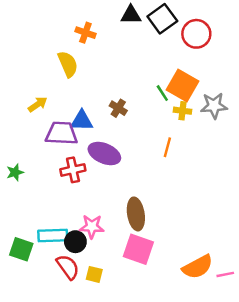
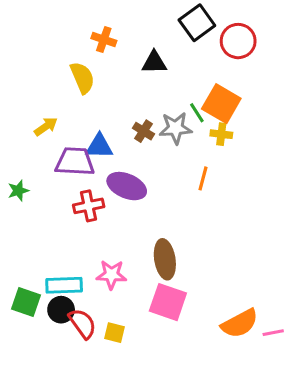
black triangle: (131, 15) -> (154, 62), moved
gray star: (214, 106) -> (176, 128), moved
green star: (15, 172) -> (18, 191), moved
black circle: (75, 242) -> (61, 310), moved

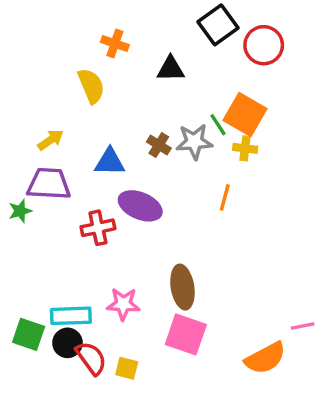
purple trapezoid: (75, 162) -> (49, 184), moved
pink line: (273, 333) -> (303, 326), moved

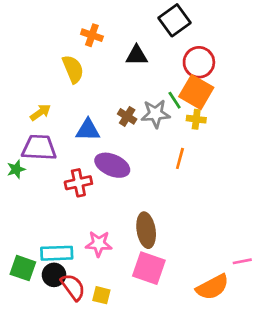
red circle: (264, 45) -> (199, 62), moved

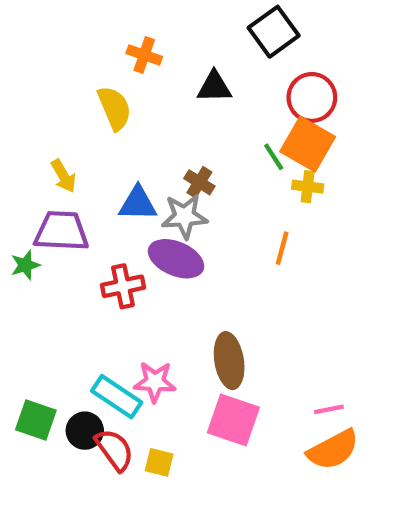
yellow arrow: (40, 112) -> (64, 176), turned 95
gray star: (156, 114) -> (185, 216), moved
cyan rectangle: (57, 253) -> (117, 397), moved, turned 36
pink line: (242, 261) -> (329, 409), moved

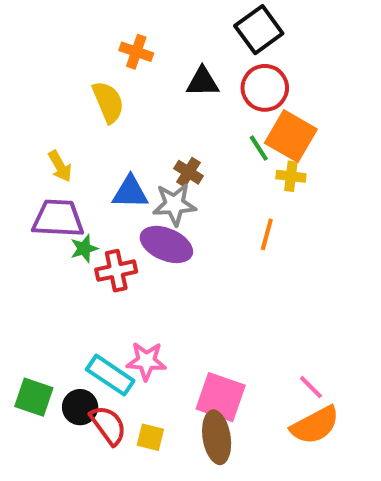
red circle: (312, 97) -> (265, 88), moved
green star: (25, 265) -> (84, 249), moved
brown ellipse: (229, 361) -> (217, 437), moved
pink line: (329, 409) -> (311, 387), turned 56

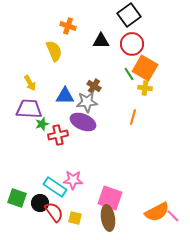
pink line: (311, 387) -> (173, 216), moved

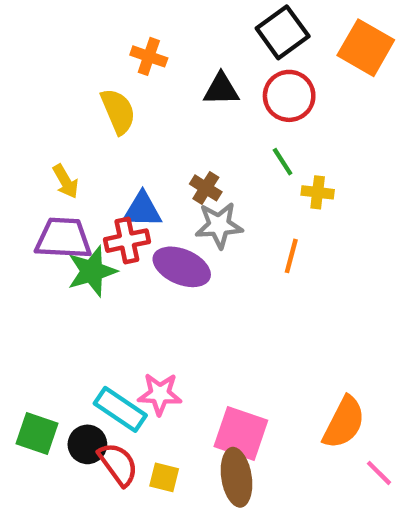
orange square: (145, 68) -> (366, 48), moved
gray star: (87, 102) -> (219, 225), moved
green star: (42, 124) -> (92, 271), size x1.6
red cross: (58, 135) -> (127, 241), moved
orange semicircle: (157, 212) -> (344, 422), moved, turned -35

